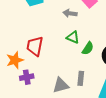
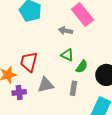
gray rectangle: (81, 78) -> (74, 88), moved
gray triangle: (61, 85) -> (46, 85), moved

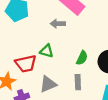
green triangle: (67, 55) -> (47, 51), moved
red trapezoid: (29, 62) -> (26, 64), turned -105

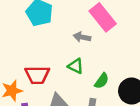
green triangle: (47, 51) -> (76, 66), moved

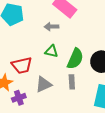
green semicircle: (102, 81) -> (75, 59), size x1.5

